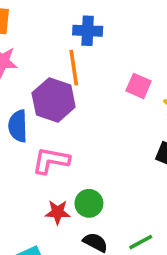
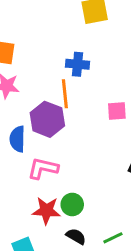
pink square: (139, 86) -> (117, 111), turned -30
red star: (58, 212) -> (46, 210), size x1.4

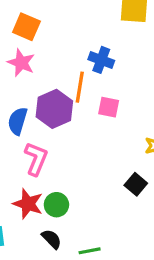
pink square: (117, 111) -> (109, 107), moved
pink L-shape: (43, 168) -> (36, 159), turned 84

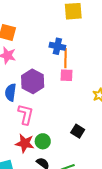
orange line: (80, 87) -> (65, 58), moved
black square: (136, 184) -> (78, 131), moved

